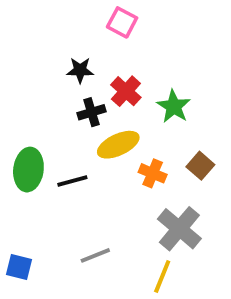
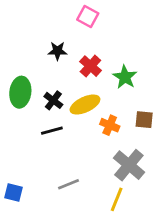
black cross: (92, 112) -> (53, 100), moved, turned -36
brown square: (200, 166) -> (144, 120), turned -36
green ellipse: (28, 170) -> (20, 92), moved

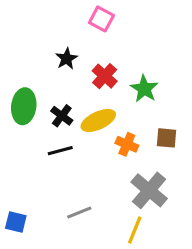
black star: (57, 51) -> (67, 59), turned -30

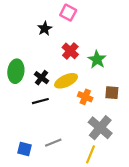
black star: (67, 59) -> (45, 29), moved
blue square: (16, 222) -> (24, 149), moved

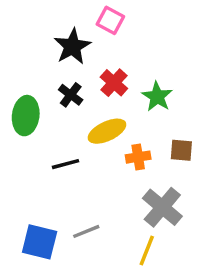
black star: (45, 29) -> (72, 46), size x1.5
black cross: (42, 78) -> (71, 95), moved
orange cross: (85, 97) -> (138, 157), turned -32
blue square: (24, 149) -> (40, 242), size x1.5

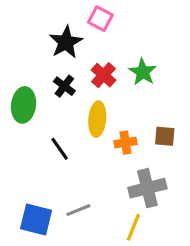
green star: (157, 97) -> (143, 72), moved
yellow ellipse: (107, 131) -> (97, 119), turned -60
black line: (65, 164) -> (60, 149), turned 70
gray cross: (162, 207) -> (147, 188), turned 36

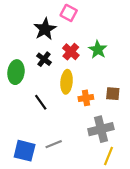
yellow line: (133, 227) -> (109, 156), moved

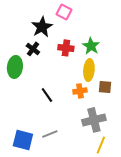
red cross: (71, 52) -> (66, 48), turned -35
black cross: (44, 59) -> (33, 49), moved
yellow ellipse: (67, 82) -> (89, 70), moved
black line: (41, 102) -> (47, 95), moved

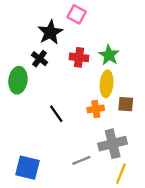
gray line: (50, 134) -> (81, 160), moved

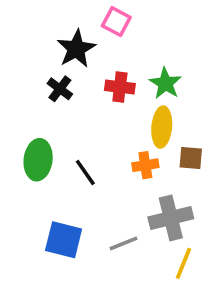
green ellipse: (18, 80) -> (38, 160), moved
blue square: (28, 168) -> (64, 240), moved

